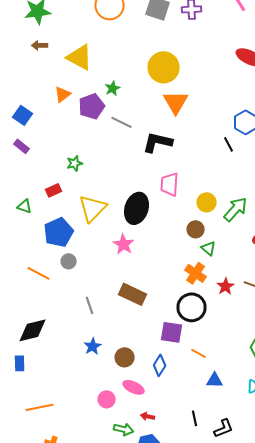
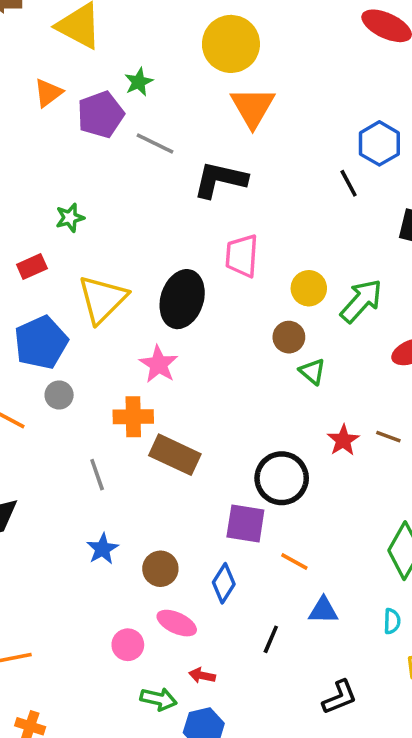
orange cross: (196, 273) -> (133, 417), moved, turned -35
black line: (195, 418) -> (271, 639), moved, turned 35

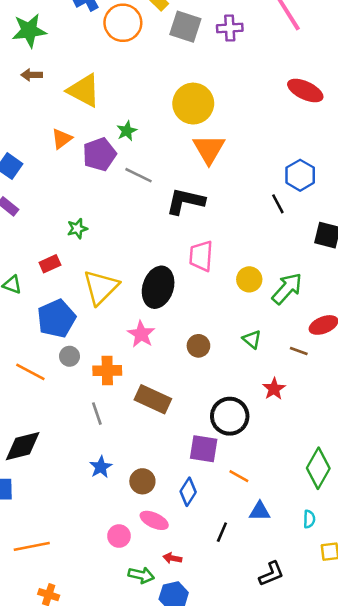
brown circle: (289, 337) -> (198, 346), moved
orange cross: (133, 417) -> (107, 371), moved
brown line: (388, 437) -> (299, 351), moved

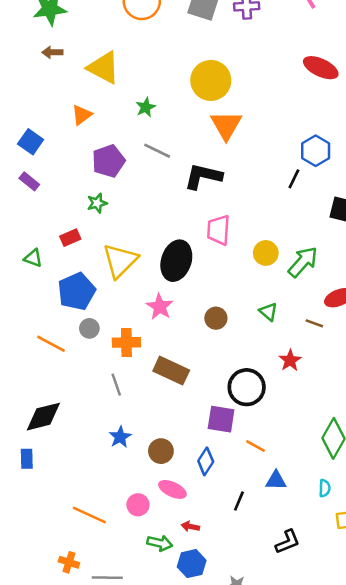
purple pentagon: (99, 154) -> (109, 161), moved
black line: (278, 204) -> (294, 179), turned 54
orange line: (32, 546) -> (89, 515), moved, turned 36

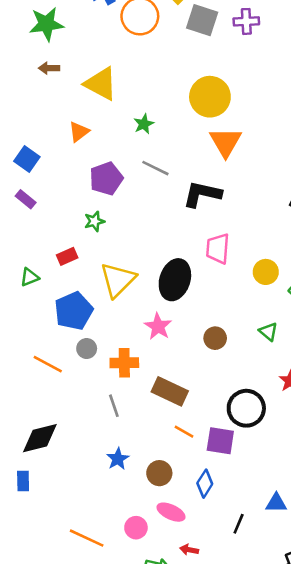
green triangle: (33, 258) -> (30, 277), turned -42
orange line: (256, 446) -> (184, 432), moved

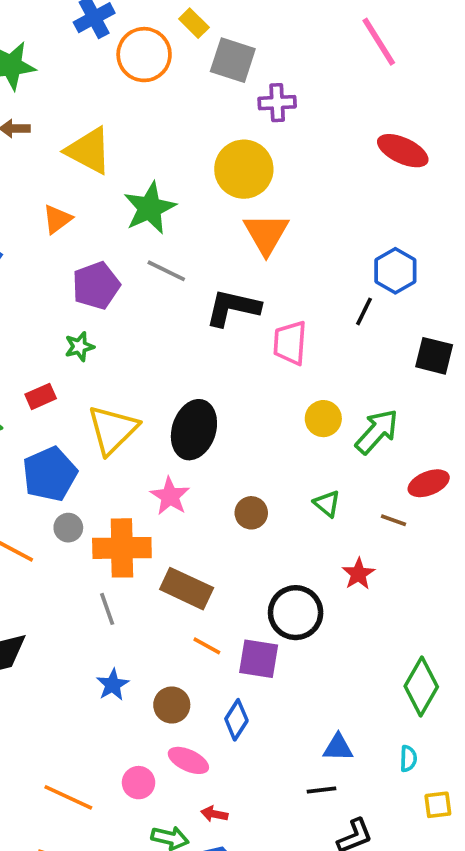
purple cross: (246, 21) -> (277, 103), moved
green star: (144, 124) -> (150, 208), size x1.8
pink trapezoid: (218, 249) -> (290, 343), moved
orange cross: (124, 363) -> (122, 548), size x1.4
black line: (239, 524) -> (321, 790), moved, turned 60

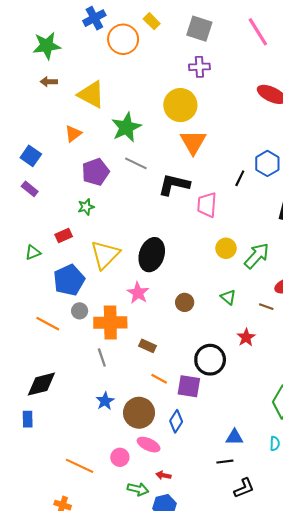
gray square: (233, 60) -> (199, 29), moved
black line: (364, 311) -> (240, 178), moved
brown rectangle: (187, 589) -> (147, 346), size x0.6
brown circle: (172, 705) -> (139, 413), size x1.5

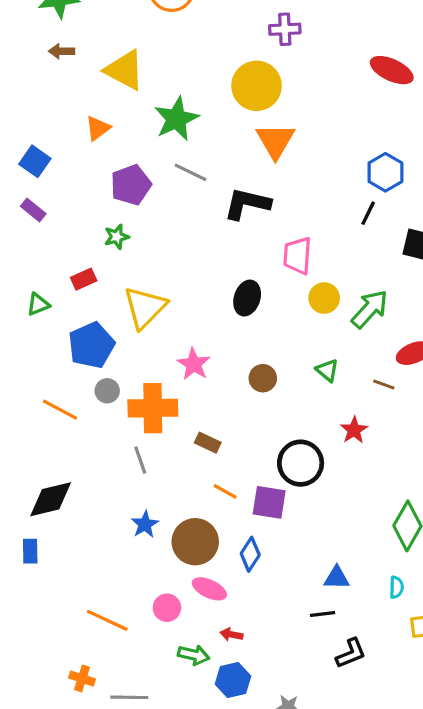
black line: (240, 178) -> (368, 213), moved
pink trapezoid: (207, 205) -> (297, 256), moved
black ellipse: (152, 255) -> (247, 298), moved, size x0.7

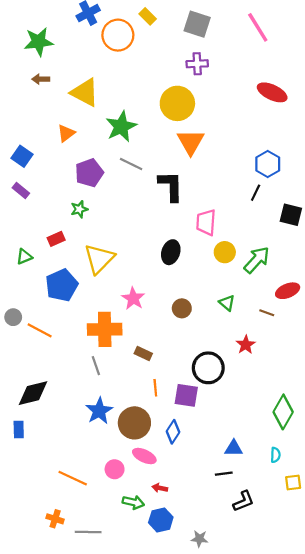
black L-shape: (247, 204) -> (171, 186), turned 76
gray circle: (107, 391) -> (13, 317), moved
orange line: (225, 491) -> (155, 388), turned 56
blue star: (145, 524) -> (99, 411), size x1.4

